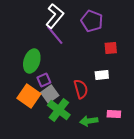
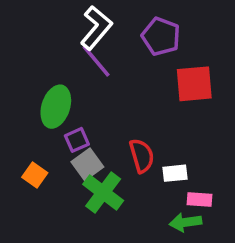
red square: (111, 48) -> (194, 84), size x1.6
white rectangle: (102, 75) -> (175, 173), moved
orange square: (29, 96) -> (35, 175), moved, size x0.6
green arrow: (89, 121) -> (186, 222), moved

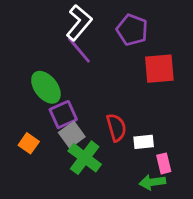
green ellipse: (56, 107) -> (46, 87), turned -56
purple square: (77, 140) -> (63, 115), size x1.4
pink rectangle: (200, 199) -> (164, 163), turned 72

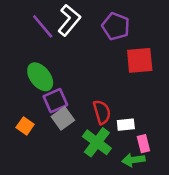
purple line: (79, 50) -> (43, 26), moved
green cross: (85, 158) -> (97, 142), moved

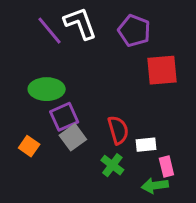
white L-shape: (69, 20) -> (80, 23), turned -60
green ellipse: (40, 77) -> (47, 89), turned -52
green cross: (97, 142) -> (112, 165), size x0.7

